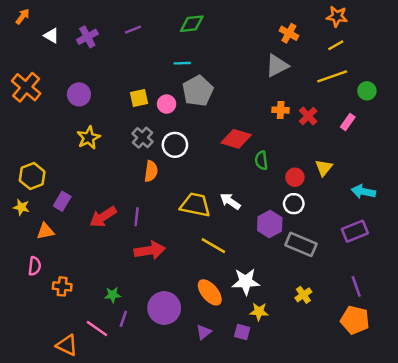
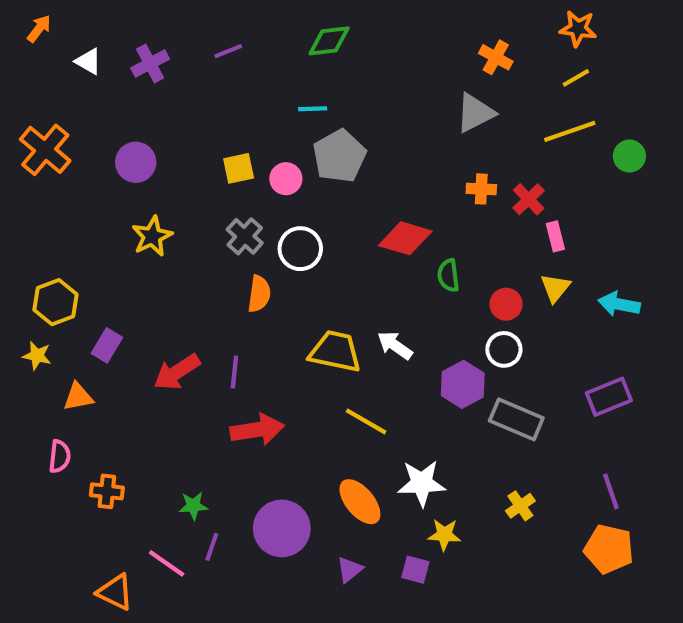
pink rectangle: (348, 122) -> (555, 236), moved, turned -49
cyan arrow: (363, 192) -> (619, 304), moved

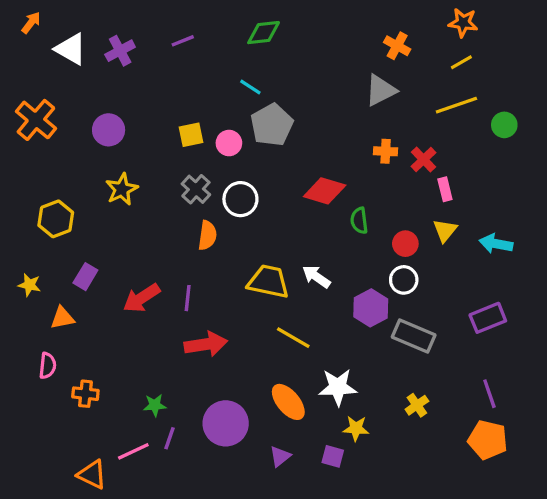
white triangle: (88, 61) -> (71, 49), size x1.5
cyan line: (313, 109) -> (250, 87), turned 35
yellow hexagon: (55, 302) -> (56, 219), moved
pink line: (167, 563) -> (133, 451), turned -60

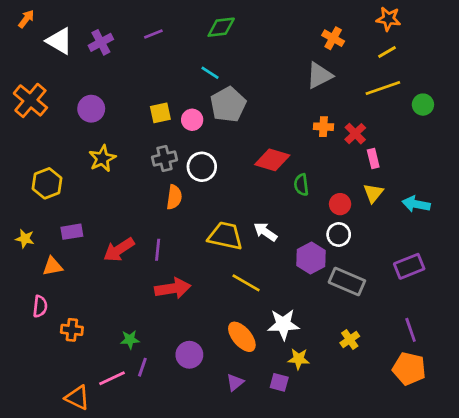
gray cross: (196, 189) -> (164, 158), turned 35
purple rectangle: (85, 277) -> (72, 232), turned 50
purple circle: (226, 423) -> (189, 355), size x0.7

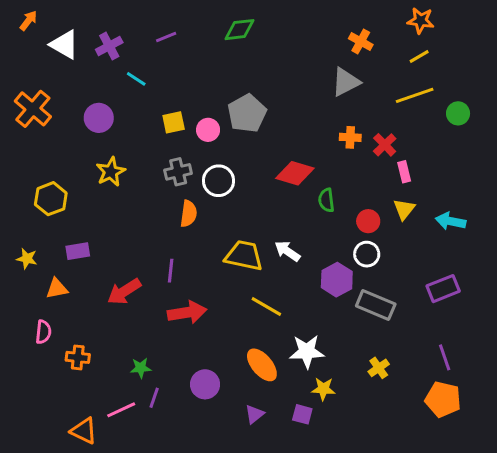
cyan line: (210, 73) -> (136, 79), moved
red arrow: (119, 250) -> (124, 292), moved

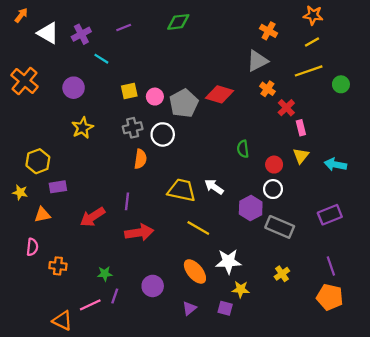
gray pentagon: (247, 113) -> (184, 103), moved
orange cross: (350, 137) -> (267, 89), moved, turned 32
red diamond: (295, 173) -> (219, 94), moved
yellow hexagon: (51, 199) -> (38, 161), moved

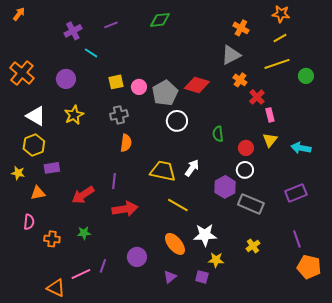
white triangle: (48, 33) -> (36, 116), moved
white circle: (163, 134) -> (177, 121), moved
white arrow: (214, 187) -> (192, 168), turned 90
green star: (105, 274) -> (84, 233), moved
orange pentagon: (330, 297) -> (309, 267), moved

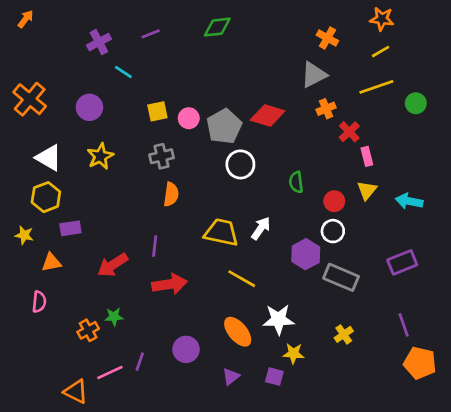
orange cross: (240, 80) -> (326, 109), turned 32
orange cross: (52, 239) -> (88, 330), moved, turned -35

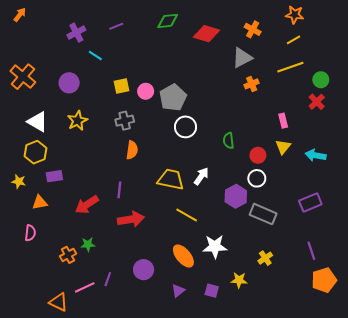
red diamond: (268, 115) -> (206, 34), moved
red cross: (349, 132) -> (317, 102), moved
yellow star: (293, 353) -> (239, 280), moved
orange pentagon: (420, 363) -> (324, 280), turned -30

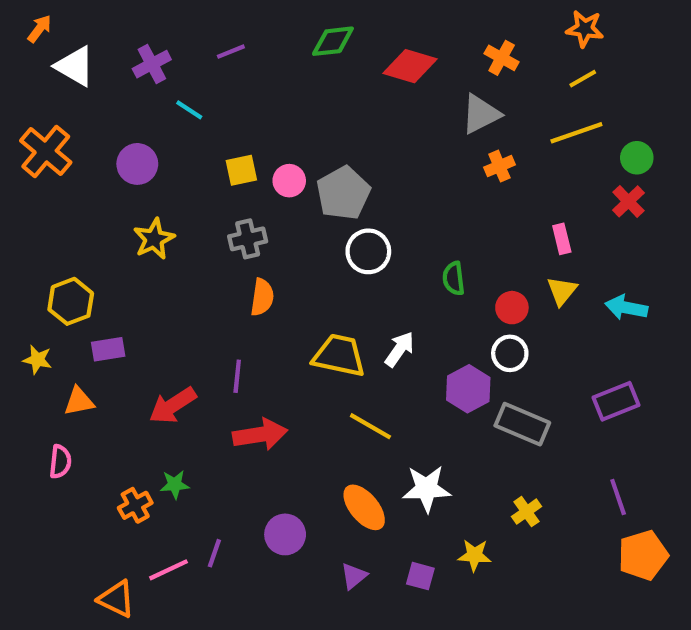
white triangle: (38, 122) -> (75, 66), moved

